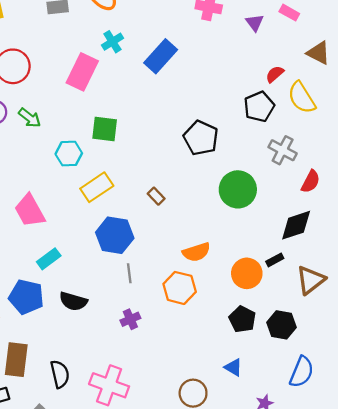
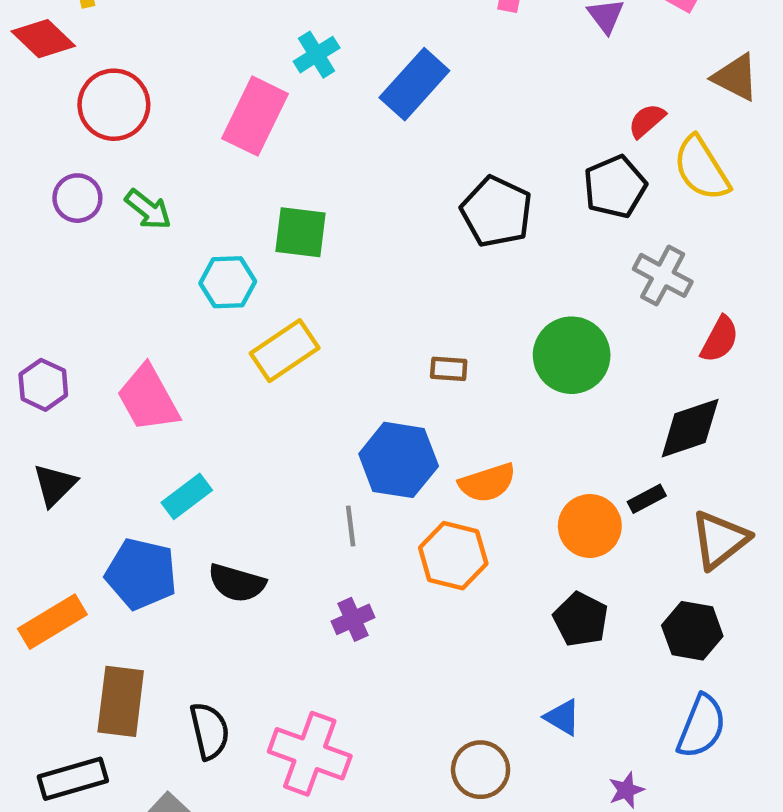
black pentagon: (201, 138) -> (496, 212), moved
brown rectangle: (156, 196) -> (449, 369), moved, turned -42
blue hexagon: (115, 235) -> (399, 460), moved
black hexagon: (281, 325) -> (692, 631), moved

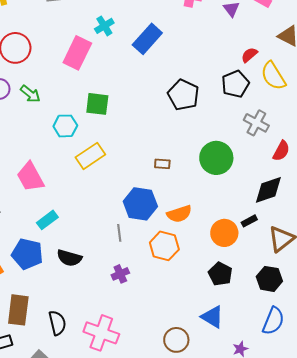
blue triangle: (563, 717) -> (212, 317), size x1.4

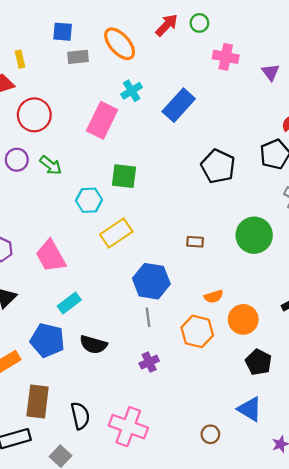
blue hexagon: (140, 204) -> (151, 281), moved
orange semicircle: (179, 214) -> (214, 296), size x0.7
orange circle: (224, 233) -> (243, 319), moved
brown circle: (176, 340) -> (210, 434), size x0.7

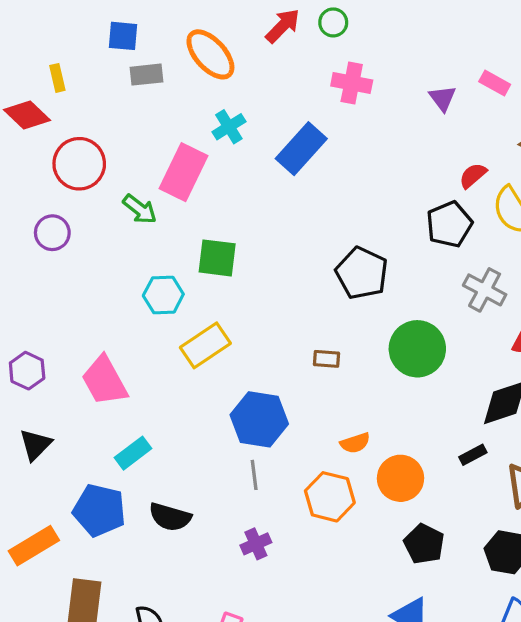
pink cross: (226, 57) -> (352, 83), moved
green arrow: (51, 165) -> (140, 209), moved
black pentagon: (218, 166) -> (362, 273), moved

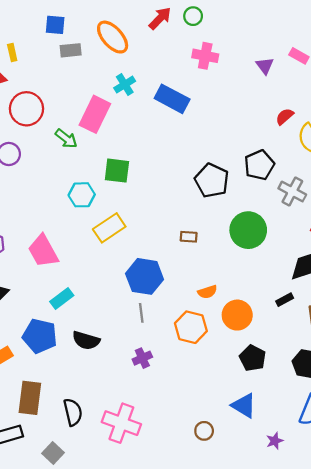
blue rectangle: (301, 149) -> (172, 99), turned 76
black pentagon: (449, 224) -> (259, 165), moved

